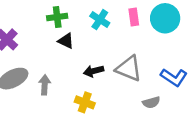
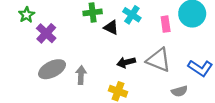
pink rectangle: (134, 17) -> (166, 24), moved
black triangle: (66, 41) -> (111, 28), moved

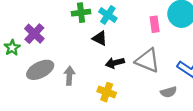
green star: (27, 15) -> (12, 48), moved
cyan cross: (132, 15) -> (108, 15), moved
black triangle: (111, 28) -> (100, 38), moved

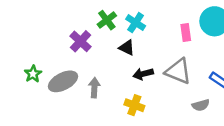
green cross: (81, 13) -> (107, 20), turned -30
purple cross: (34, 34) -> (81, 41), moved
green star: (12, 48) -> (33, 74), moved

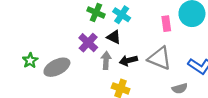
green cross: (107, 20) -> (96, 12), turned -30
purple cross: (81, 41) -> (88, 43), moved
gray arrow: (94, 88) -> (106, 60), moved

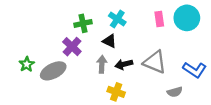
green cross: (96, 12) -> (83, 23), moved, turned -35
pink rectangle: (166, 24) -> (159, 19), moved
purple cross: (88, 43) -> (72, 47), moved

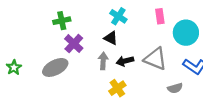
cyan circle: (187, 18) -> (186, 33), moved
green cross: (83, 23) -> (62, 21), moved
green star: (27, 64) -> (14, 67), moved
yellow cross: (116, 92) -> (117, 88), turned 35

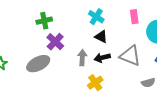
black triangle: (111, 38) -> (101, 37), moved

